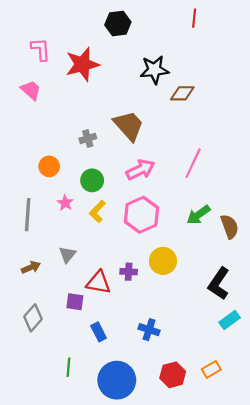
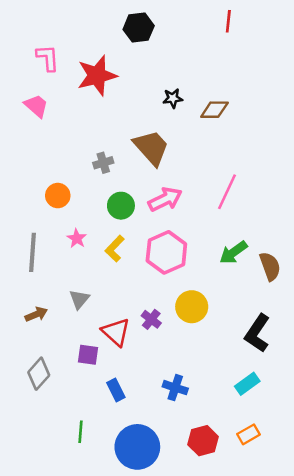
black star: (154, 70) -> (173, 98), moved, size x0.6
green circle: (92, 180) -> (121, 206), moved
purple cross: (129, 272) -> (151, 319), turned 35
red triangle: (99, 282) -> (116, 332), turned 32
cyan rectangle: (230, 320) -> (247, 384), moved

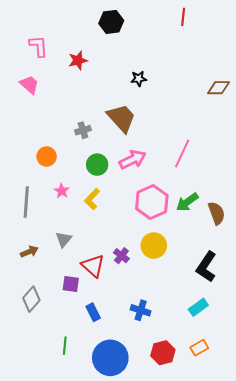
red star: (97, 76) -> (78, 60), size x0.6
brown diamond: (214, 110) -> (219, 88), moved
pink hexagon: (166, 252) -> (152, 202), moved

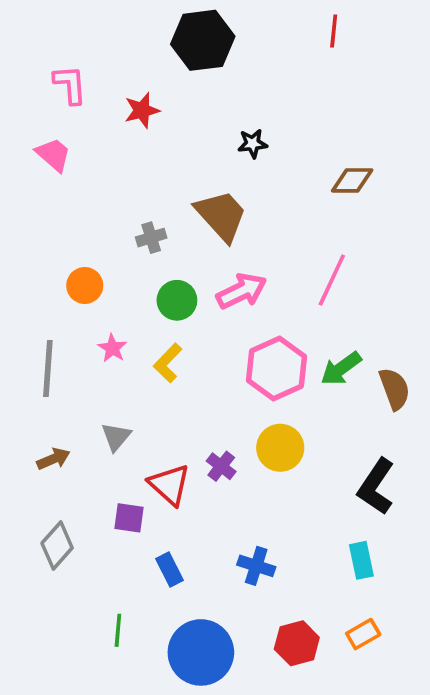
black hexagon: (111, 22) -> (203, 40), size x1.4
brown diamond: (219, 88) -> (352, 180), moved
cyan rectangle: (198, 307) -> (361, 560), turned -66

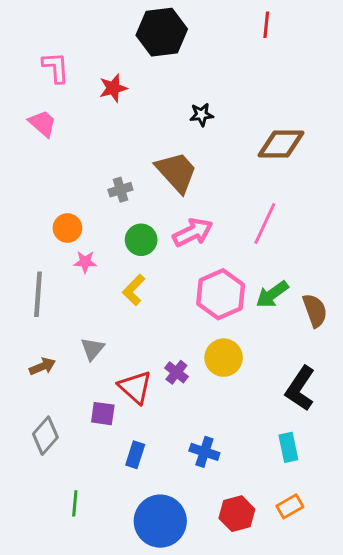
brown diamond: (352, 180) -> (281, 144), size x1.4
pink star: (112, 348) -> (85, 262), moved, turned -30
blue rectangle: (170, 569) -> (135, 455), turned 45
green line: (118, 630) -> (75, 503), moved

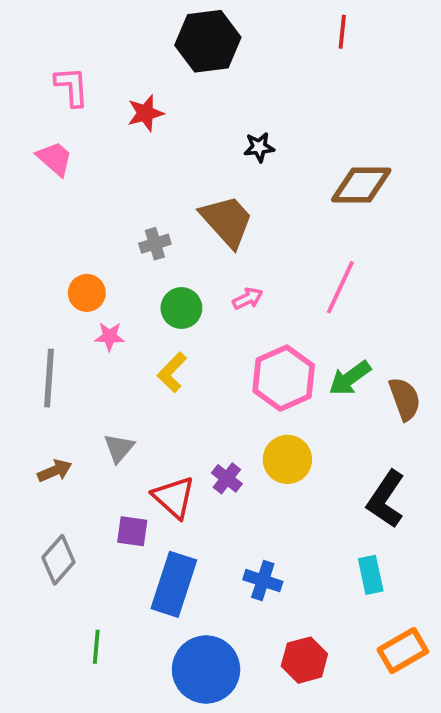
pink arrow: (193, 232) -> (248, 299), size x0.6
blue rectangle: (135, 455) -> (174, 584), size x1.8
orange rectangle: (290, 506) -> (403, 651), moved, size x1.4

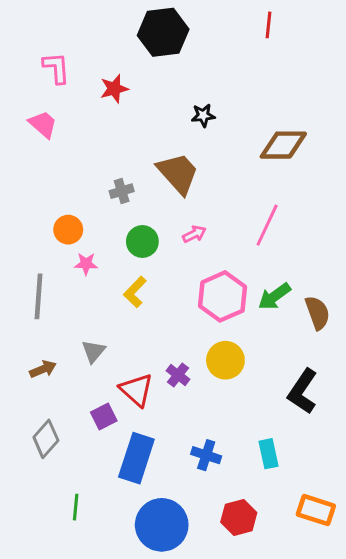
purple square: (132, 531) -> (104, 417), turned -35
cyan rectangle: (371, 575) -> (268, 454), moved
orange rectangle: (403, 651) -> (316, 510), turned 48

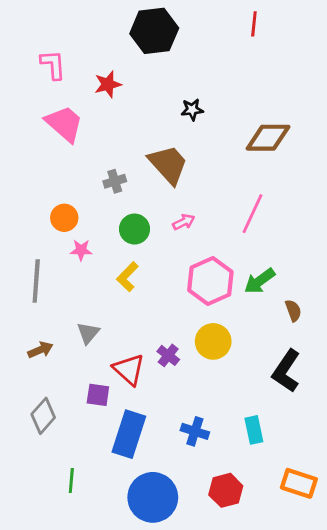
pink trapezoid: (43, 124) -> (64, 124), moved, size x1.4
brown semicircle: (317, 313) -> (293, 311), moved, size x0.7
purple square: (104, 417) -> (98, 395), turned 35

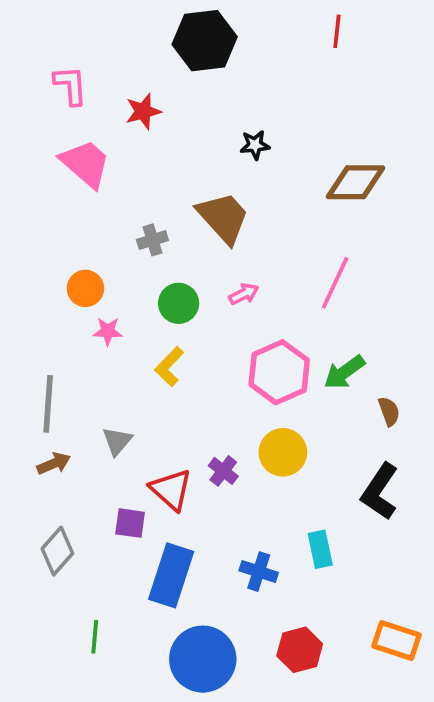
gray line: (36, 281) -> (48, 404), moved
cyan rectangle: (254, 430) -> (320, 549), moved

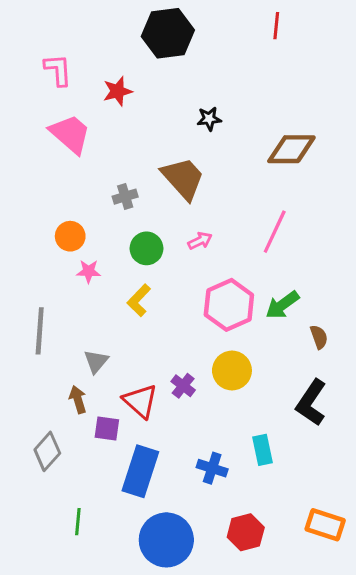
brown arrow: (54, 464) -> (78, 400), moved, turned -84

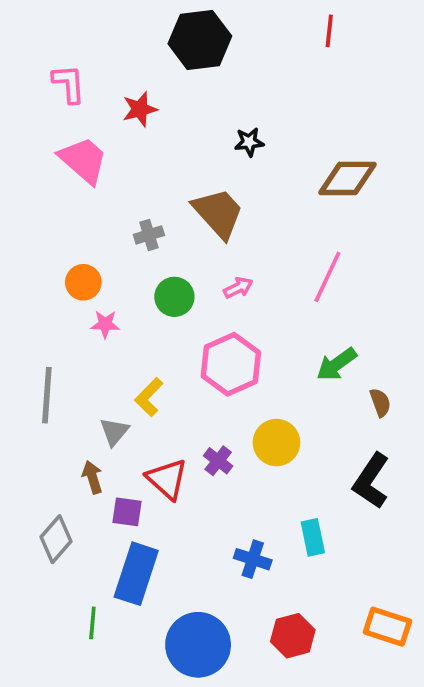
yellow L-shape: (139, 300) -> (149, 397), moved
pink hexagon: (229, 305) -> (231, 364), moved
blue rectangle: (140, 471) -> (136, 574), moved

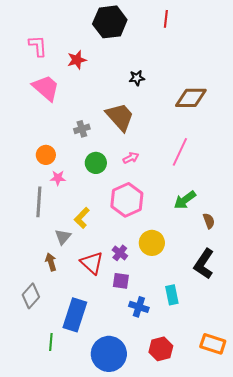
red line: (329, 31) -> (166, 19), moved
gray line: (47, 395) -> (39, 202), moved
purple square: (127, 512) -> (121, 281), moved

